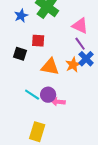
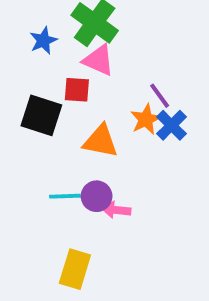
pink triangle: (80, 26) -> (99, 60), moved
black square: (20, 54) -> (41, 115), size x1.5
orange star: (73, 65) -> (146, 119), moved
cyan line: (32, 95) -> (65, 196), turned -35

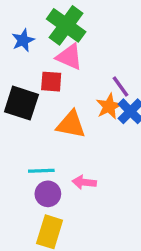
purple circle: (97, 196) -> (48, 194), moved

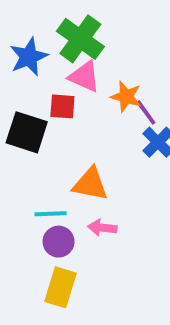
blue star: (23, 40) -> (29, 57), size x1.4
orange star: (109, 106) -> (126, 97), moved, turned -30
orange triangle: (71, 124) -> (90, 184), moved

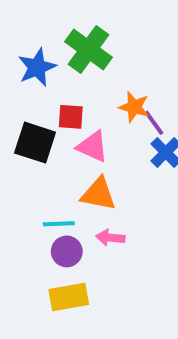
pink triangle: (84, 77) -> (92, 147), moved
yellow rectangle: (60, 287) -> (69, 297), turned 63

